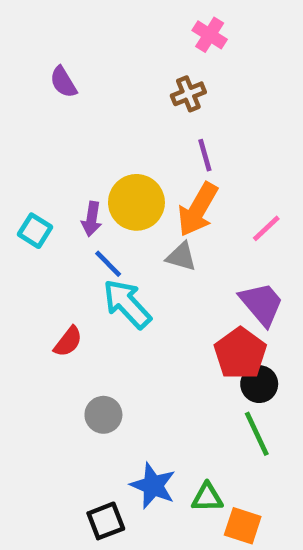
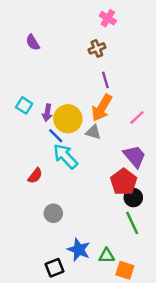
yellow circle: (136, 202) -> (68, 119), moved
cyan square: (35, 231) -> (24, 105), moved

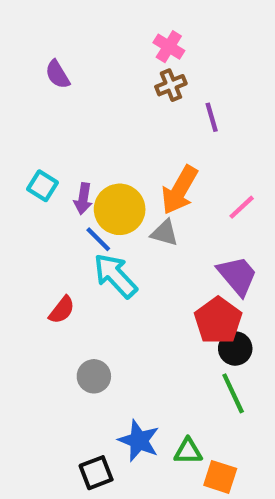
pink cross: (108, 18) -> (169, 47), moved
purple line: (105, 80) -> (212, 117), moved

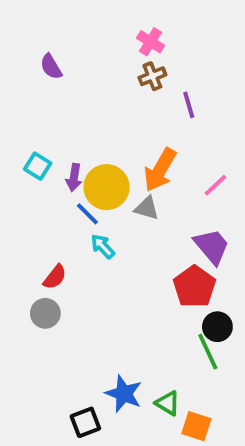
cyan arrow: (115, 276) -> (103, 246), size x0.6
black circle: (235, 348) -> (217, 327), moved
gray circle: (94, 376) -> (45, 313), moved
green triangle: (188, 451) -> (168, 403), turned 32

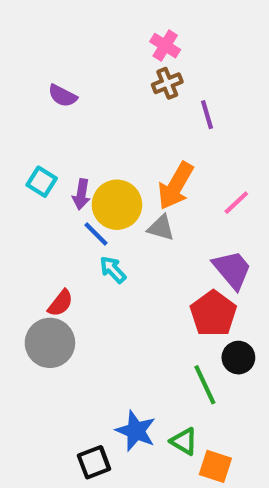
purple semicircle: (51, 67) -> (63, 96), moved, turned -32
gray circle: (45, 313) -> (50, 343), size x1.5
green line: (208, 352) -> (205, 385), moved

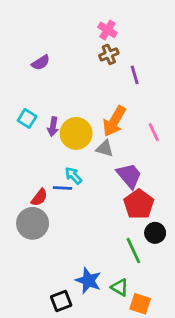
purple semicircle: (63, 96) -> (41, 63), turned -60
pink line: (236, 203) -> (154, 132), turned -72
blue line: (96, 234) -> (62, 188), moved, turned -42
purple trapezoid: (232, 270) -> (129, 176), moved

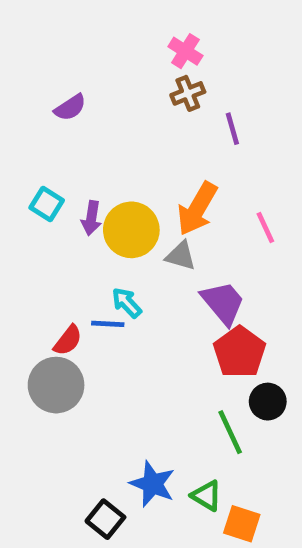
black square: (61, 301) -> (105, 519), turned -30

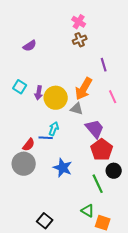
purple line: (232, 129) -> (104, 65), moved
cyan arrow: (127, 303) -> (54, 129), turned 64
blue star: (152, 484) -> (63, 168), moved

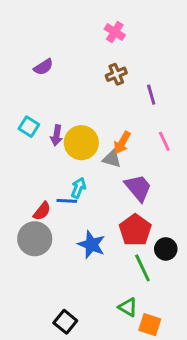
brown cross: (80, 40) -> (116, 74), moved
orange arrow: (84, 89) -> (122, 143), moved, size x0.7
red pentagon: (102, 150) -> (135, 230), moved

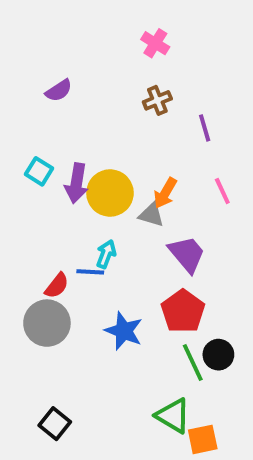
purple arrow: (57, 135) -> (76, 183), size x1.4
black circle: (166, 249) -> (218, 355), moved
green triangle: (128, 307) -> (173, 416), size x1.4
black square: (65, 322) -> (55, 424), moved
orange square: (150, 325) -> (203, 439), turned -30

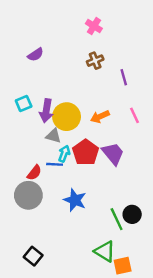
cyan square: (39, 171) -> (24, 104), turned 35
orange arrow: (165, 193) -> (100, 117), turned 36
gray triangle: (151, 215) -> (53, 136), moved
red pentagon: (183, 311) -> (86, 152), moved

